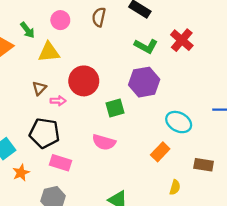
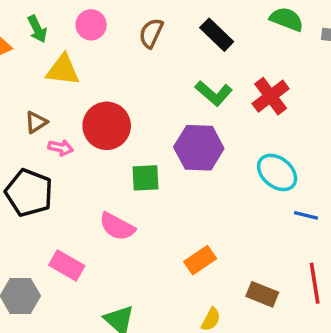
cyan ellipse: (179, 122) -> (277, 172), moved
pink rectangle: (61, 163) -> (67, 265), moved

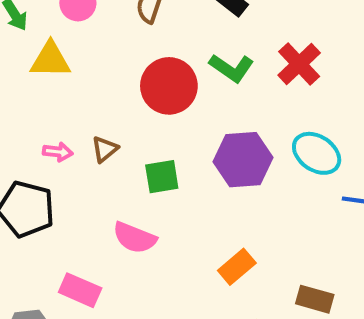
brown triangle: (36, 122) -> (105, 149), moved
red circle: (107, 126) -> (169, 86), moved
purple hexagon: (199, 148) -> (243, 160), moved

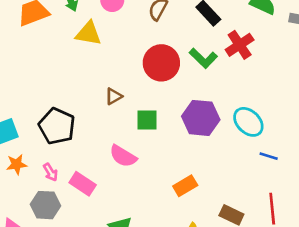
red cross: (299, 64) -> (240, 45), moved
pink arrow: (58, 152) -> (50, 172), moved, turned 42

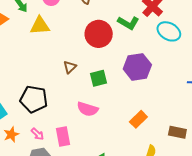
cyan ellipse: (248, 122) -> (169, 31), moved
pink rectangle: (83, 184) -> (63, 137), turned 60

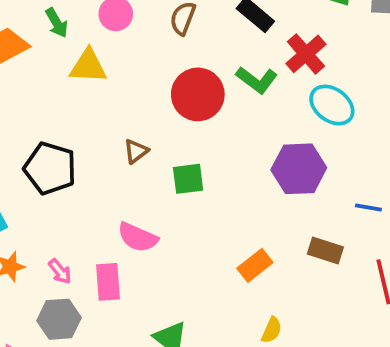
purple hexagon: (137, 67) -> (299, 169), moved
black pentagon: (34, 99) -> (50, 168), moved
pink semicircle: (88, 109) -> (138, 237), moved
brown rectangle: (177, 132) -> (325, 251), moved

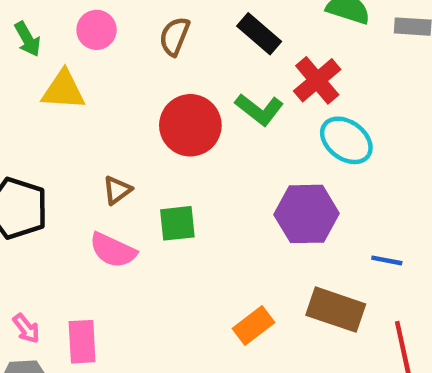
pink semicircle: (138, 237) -> (113, 250), moved
brown rectangle: (325, 251) -> (336, 310), size x1.4

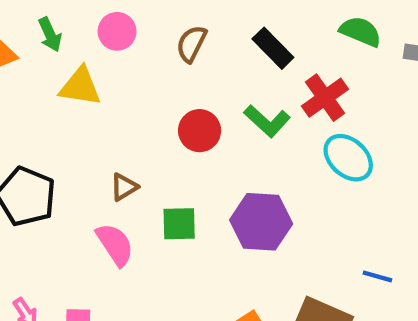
red circle: (190, 125) -> (200, 131), size x0.7
purple hexagon: (306, 214) -> (261, 222), moved
pink semicircle: (113, 250) -> (115, 244), turned -153

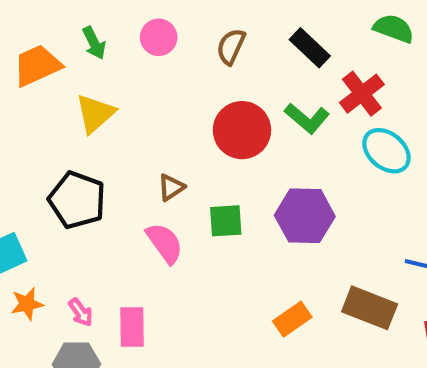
yellow triangle: (80, 87) -> (95, 114), moved, turned -48
red circle: (200, 131) -> (242, 130), size x1.4

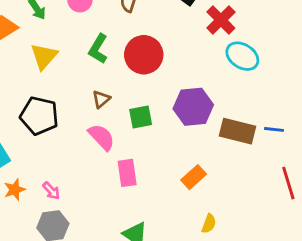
green L-shape: (307, 118) -> (98, 49), moved, turned 88
brown rectangle: (370, 308) -> (238, 131), moved
pink rectangle: (132, 327) -> (127, 173), moved

